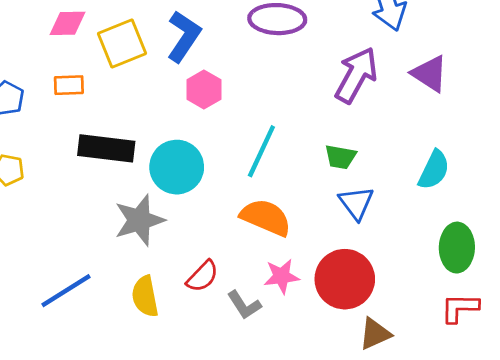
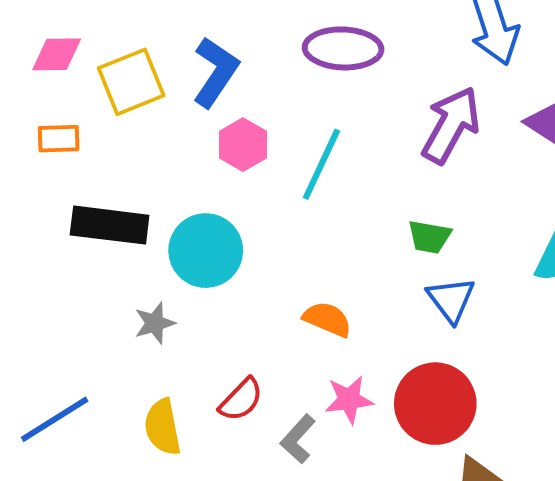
cyan line: (261, 151) -> (321, 164), moved
orange semicircle: (266, 217) -> (327, 319), size x0.7
gray star: (139, 220) -> (155, 323), size x0.6
gray L-shape: (244, 305) -> (298, 439), turned 75

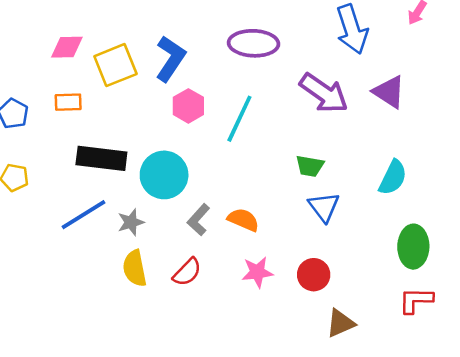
purple arrow: (451, 125) -> (324, 93), turned 96
red circle: (435, 404) -> (314, 275), size x0.6
blue line: (55, 419) -> (84, 215), moved
yellow semicircle: (163, 427) -> (135, 268), moved
gray L-shape: (298, 439) -> (199, 220), moved

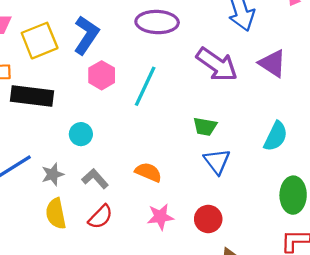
black rectangle: (101, 158) -> (32, 96), moved
cyan circle: (164, 175) -> (81, 134), size x0.6
gray L-shape: (199, 220) -> (95, 179), moved, turned 96

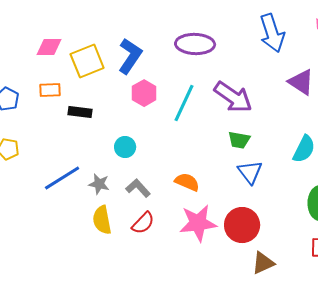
purple arrow: (217, 64) -> (233, 97), moved
black rectangle: (32, 96) -> (80, 112), size x0.6
gray star: (53, 174) -> (99, 184), turned 30
pink star: (160, 217) -> (198, 223), size x1.5
red circle: (208, 219) -> (242, 225), size x1.4

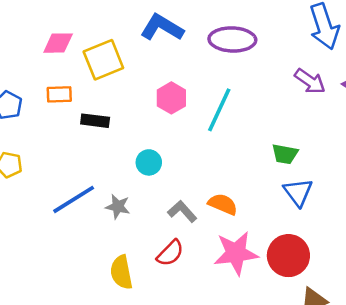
blue L-shape: (130, 56) -> (162, 28), moved, turned -93
purple arrow: (233, 97) -> (310, 81), moved, size x0.7
gray L-shape: (138, 188) -> (182, 211), moved
yellow semicircle: (102, 220) -> (121, 272), moved

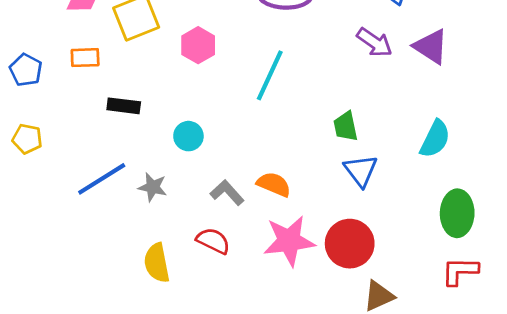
pink hexagon: (171, 98) -> (198, 45), moved
black rectangle: (95, 121) -> (124, 106), moved
green trapezoid: (285, 154) -> (346, 126), turned 68
red semicircle: (170, 253) -> (213, 241), turned -108

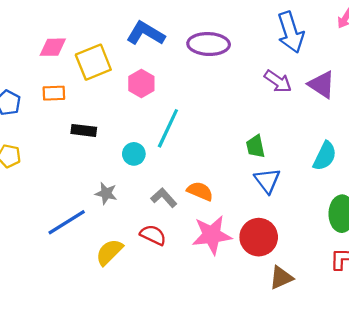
cyan line: (270, 75) -> (168, 128), moved
blue line: (102, 179) -> (67, 222), moved
yellow semicircle: (157, 263) -> (109, 252), turned 56

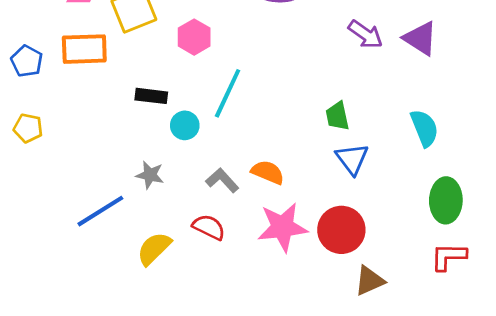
orange rectangle: (54, 93) -> (84, 49), size x1.6
black rectangle: (84, 130) -> (151, 96), moved
cyan semicircle: (325, 156) -> (424, 128), turned -48

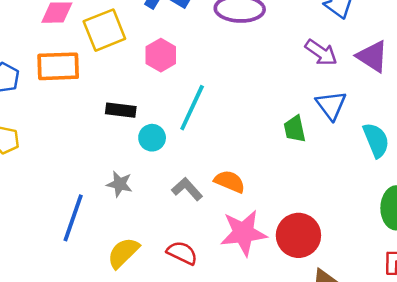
blue triangle: (352, 159) -> (331, 105), moved
blue line: (100, 211) -> (73, 218), turned -39
red semicircle: (209, 227) -> (182, 253), moved

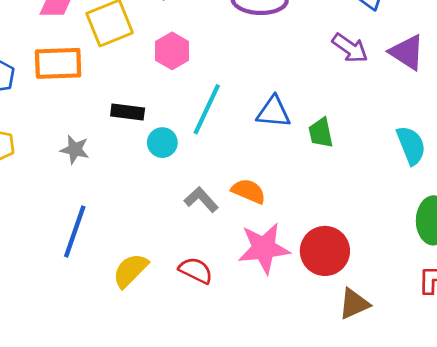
blue triangle: (331, 105) -> (274, 112), moved, turned -48
gray star: (119, 184) -> (75, 150), moved

